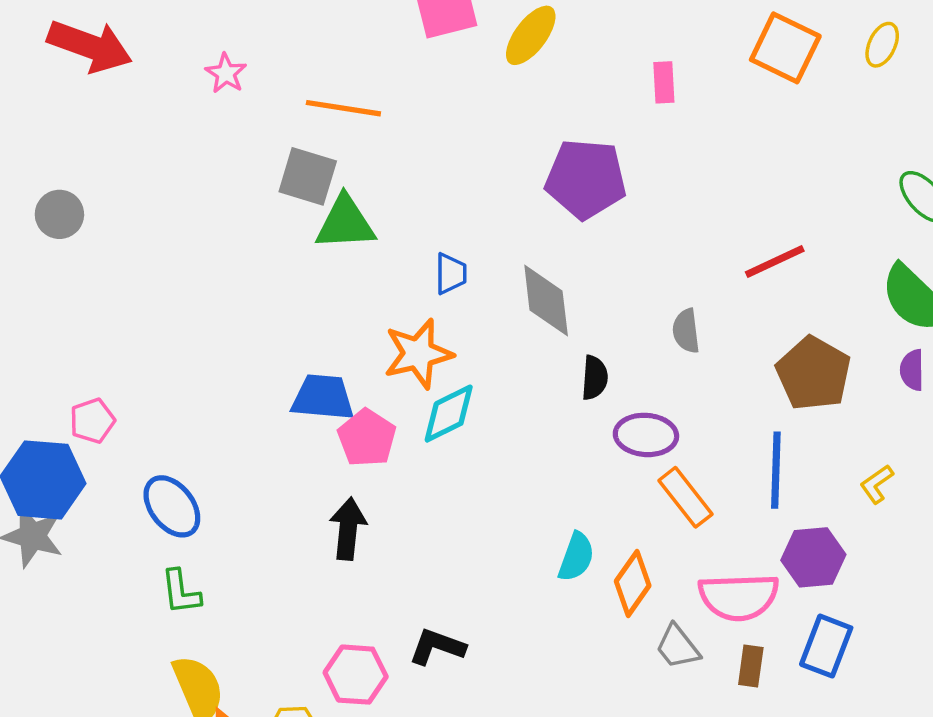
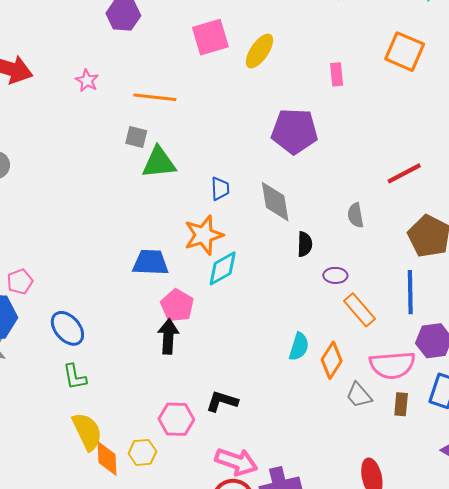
gray square: (308, 176) -> (136, 137), size x0.7
purple ellipse: (646, 435) -> (335, 275), size x0.7
pink pentagon: (367, 438) -> (177, 306), moved

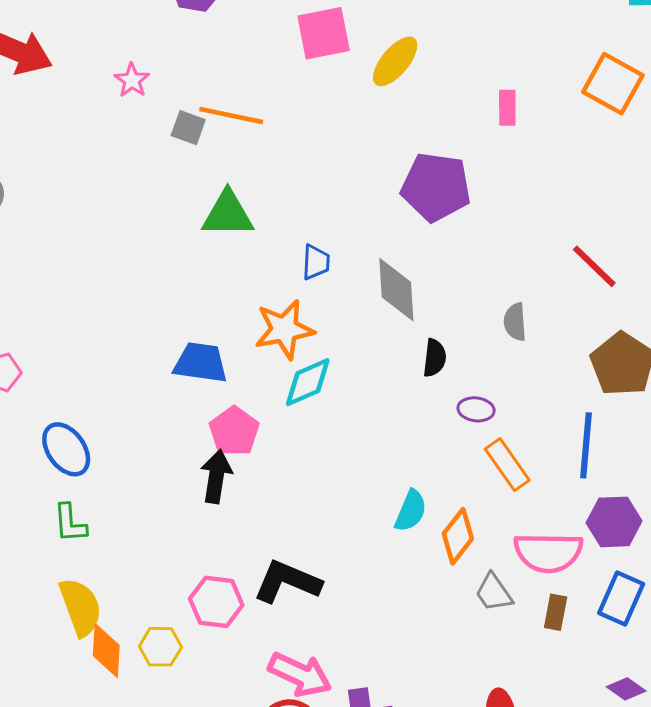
gray square: (136, 137) -> (188, 128), moved
red line: (404, 173) -> (594, 266), turned 66
black L-shape: (222, 401) -> (287, 582), size x1.4

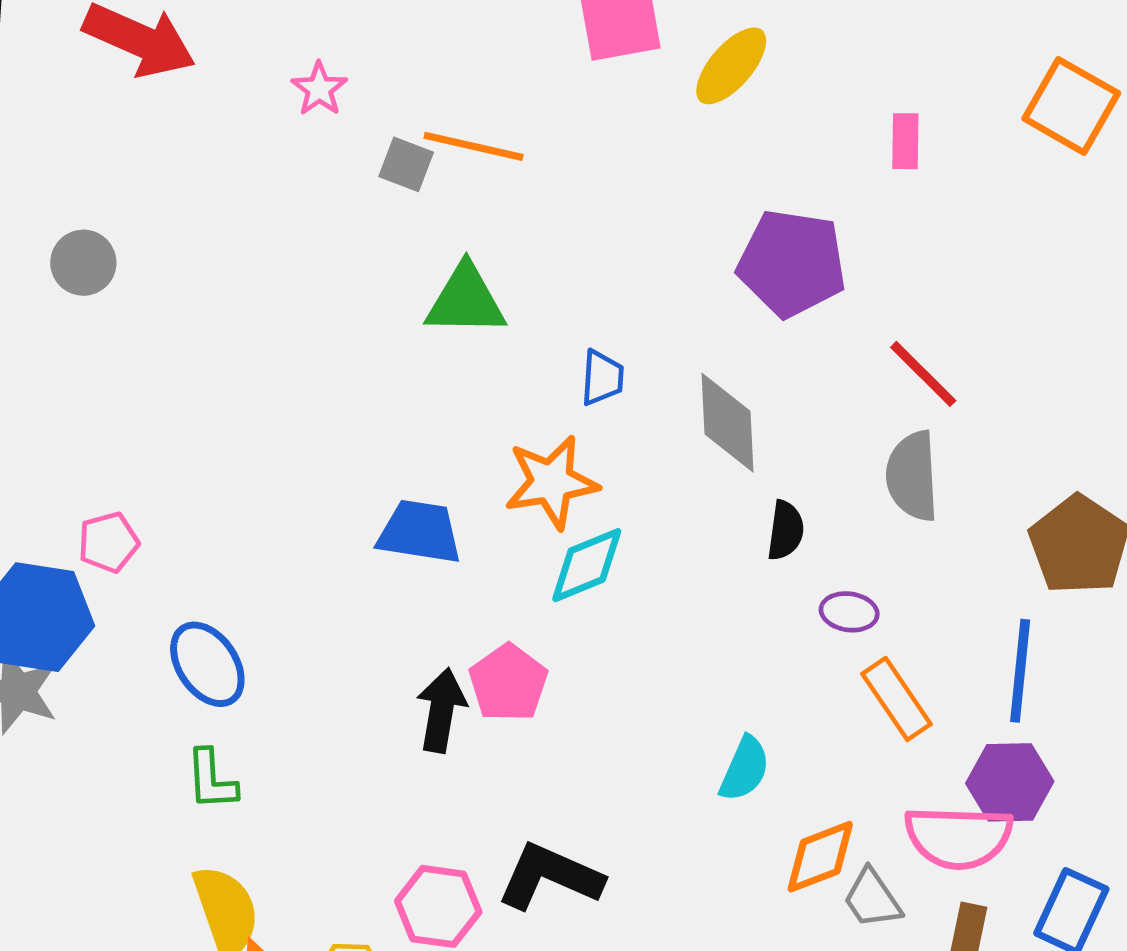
red line: (594, 266) -> (923, 374), moved
gray semicircle: (515, 322) -> (912, 476), size x1.5
pink pentagon: (234, 431) -> (508, 683), moved
purple hexagon: (614, 522) -> (1010, 782), moved
orange diamond: (458, 536) -> (820, 857), moved, turned 30

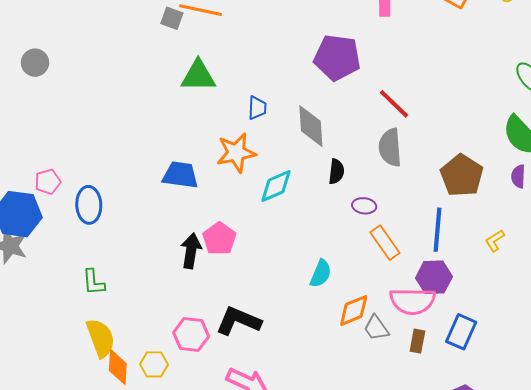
cyan diamond: (587, 565) -> (276, 186), moved
blue ellipse: (207, 664) -> (89, 205), moved, turned 33

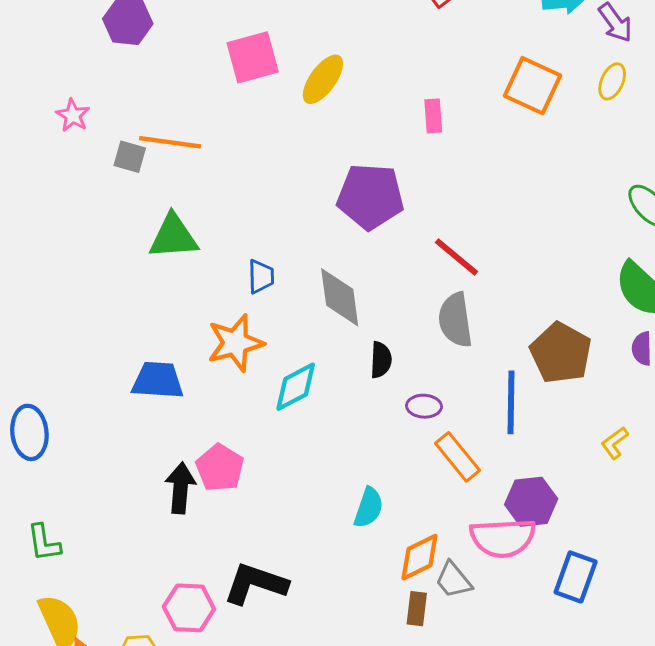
blue line: (437, 230) -> (511, 402), moved
brown rectangle: (417, 341) -> (417, 609), moved

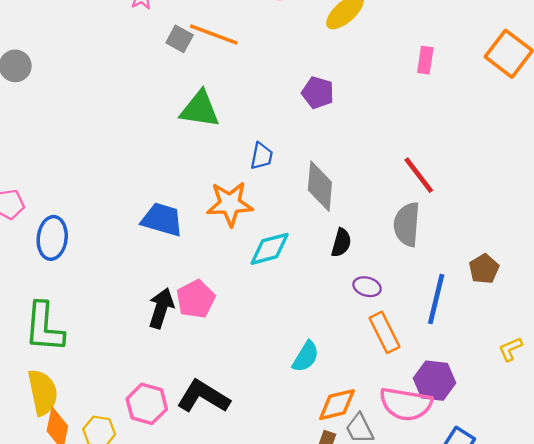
purple pentagon: (370, 196) -> (318, 93), moved, size x0.6
brown pentagon: (561, 353) -> (484, 269), size x0.6
green L-shape: (44, 543) -> (44, 327), size x1.6

